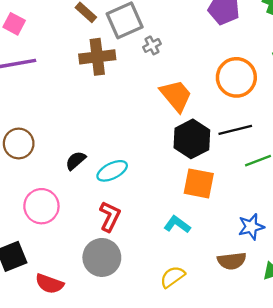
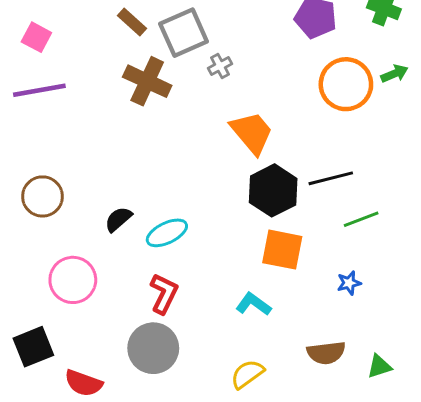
brown cross: (97, 57) -> (147, 81), turned 32
orange circle: (236, 77) -> (346, 84), moved
blue star: (251, 227) -> (349, 283), moved, size x0.7

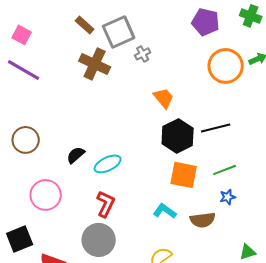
purple line: (39, 90) -> (24, 70), turned 40
orange trapezoid: (252, 133) -> (164, 98), size x0.7
green line: (361, 219) -> (225, 170), moved
brown semicircle: (326, 353) -> (203, 220), moved

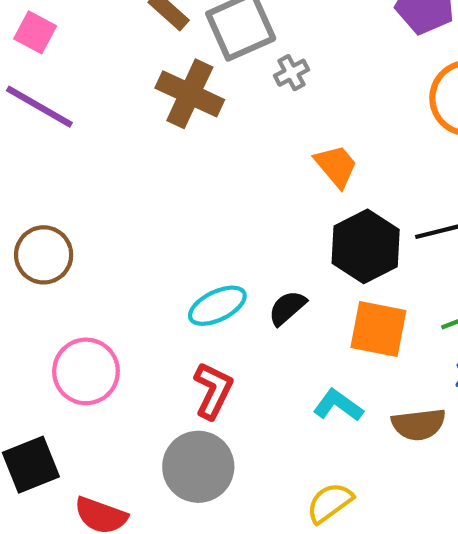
black semicircle: (76, 155) -> (287, 308), moved

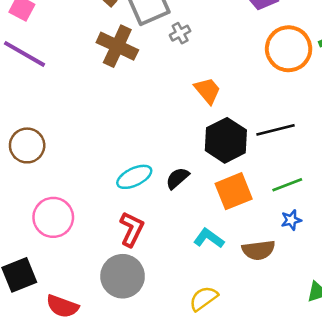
orange square: (378, 329) -> (234, 191), turned -33

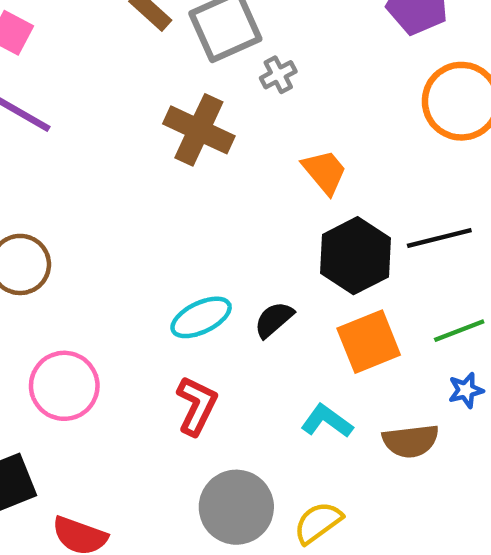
brown cross: (117, 46) -> (199, 130), moved
gray circle: (123, 276) -> (236, 507), moved

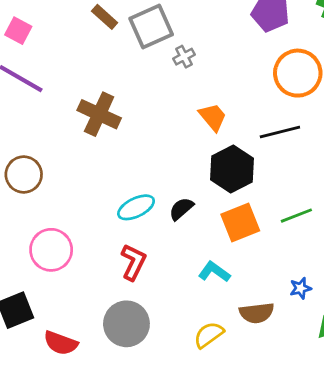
brown cross: (199, 130) -> (99, 114), moved
black line: (439, 238) -> (280, 132), moved
blue star: (466, 390) -> (300, 288), moved
brown semicircle: (411, 441) -> (257, 313), moved
gray circle: (236, 507) -> (126, 324), moved

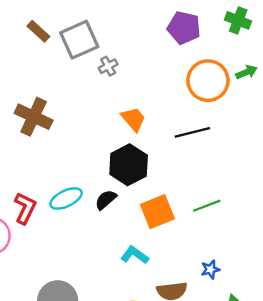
black hexagon: (232, 169) -> (129, 165), moved
red L-shape: (133, 262) -> (25, 208), moved

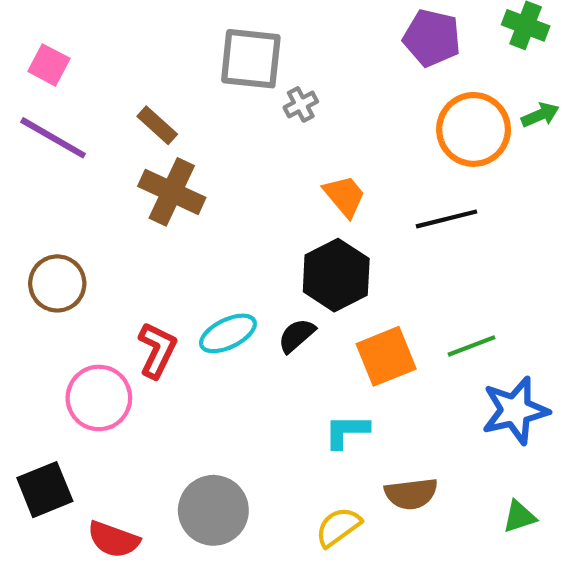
brown rectangle: (38, 31) -> (157, 125), moved
gray square: (79, 40) -> (251, 59), turned 30
cyan L-shape: (135, 255) -> (347, 431), turned -36
blue star: (210, 269) -> (515, 410), moved, size x2.0

